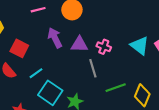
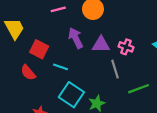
cyan line: (36, 73) -> (61, 67), moved, turned 56

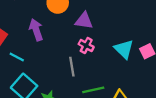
purple triangle: (101, 45) -> (84, 21), moved

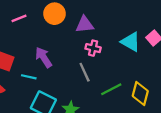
purple arrow: (36, 30) -> (44, 57), moved

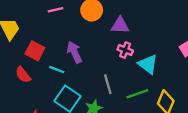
cyan triangle: (131, 42) -> (148, 64), moved
gray line: (85, 72) -> (108, 84), moved

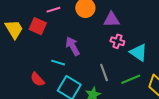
red square: (35, 51) -> (38, 26), moved
red semicircle: (23, 75) -> (37, 79), moved

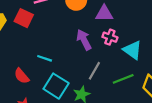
purple arrow: (73, 46) -> (84, 40), moved
gray line: (104, 73) -> (94, 71), turned 48

